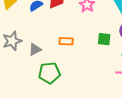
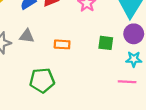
gray triangle: (35, 50) -> (27, 36), moved, turned 32

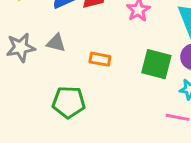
green square: (106, 43) -> (156, 64), size x1.5

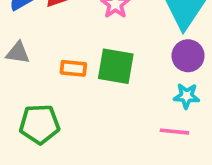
green square: (156, 64) -> (116, 66), moved

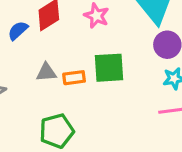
gray triangle: (18, 53) -> (46, 72), moved

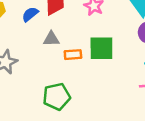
gray triangle: (46, 72) -> (51, 39), moved

